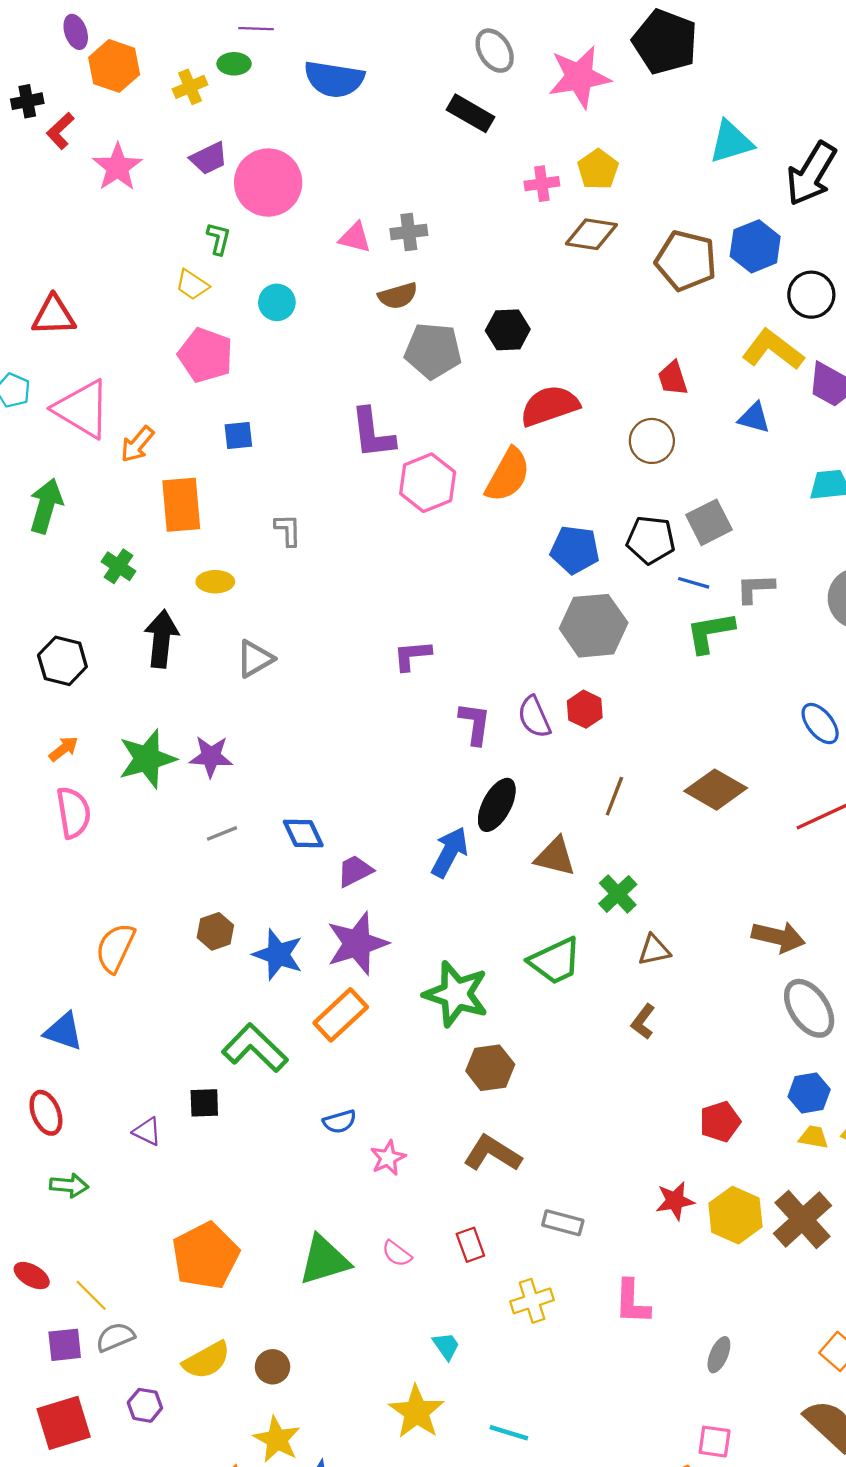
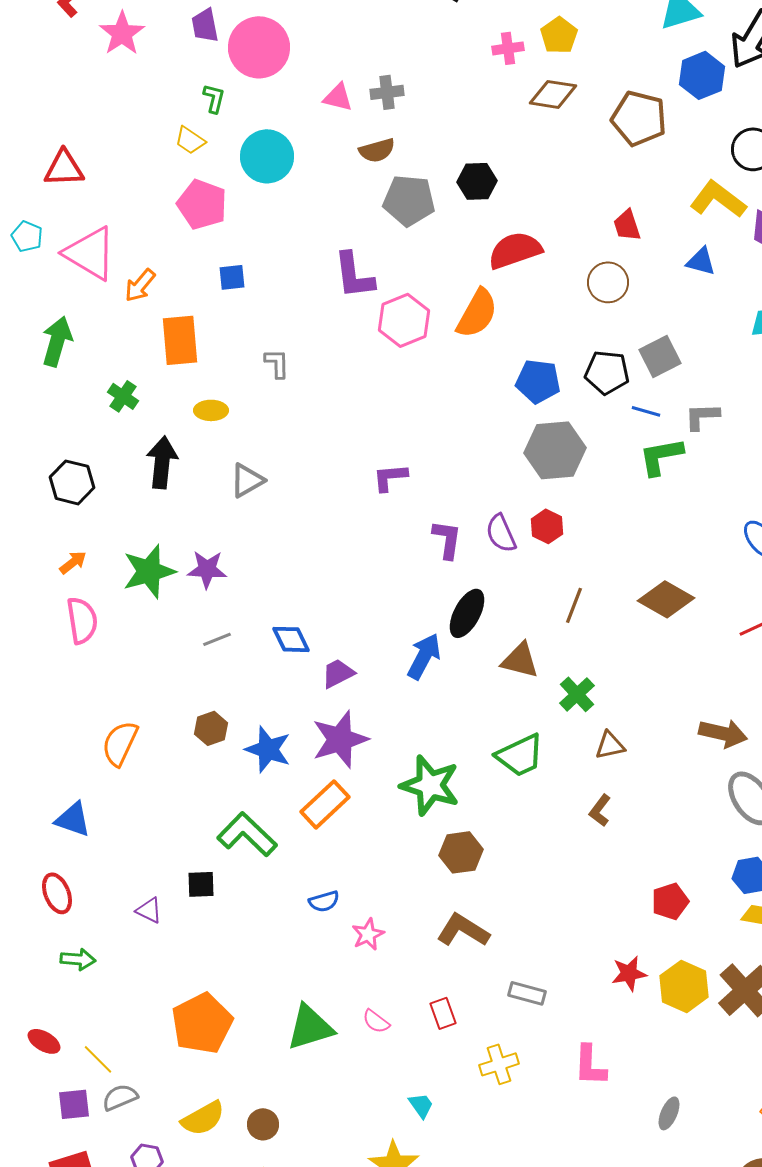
purple trapezoid: (209, 158) -> (205, 25), turned 105
blue hexagon: (755, 246) -> (702, 75), moved
cyan circle: (277, 302) -> (267, 156), size x1.6

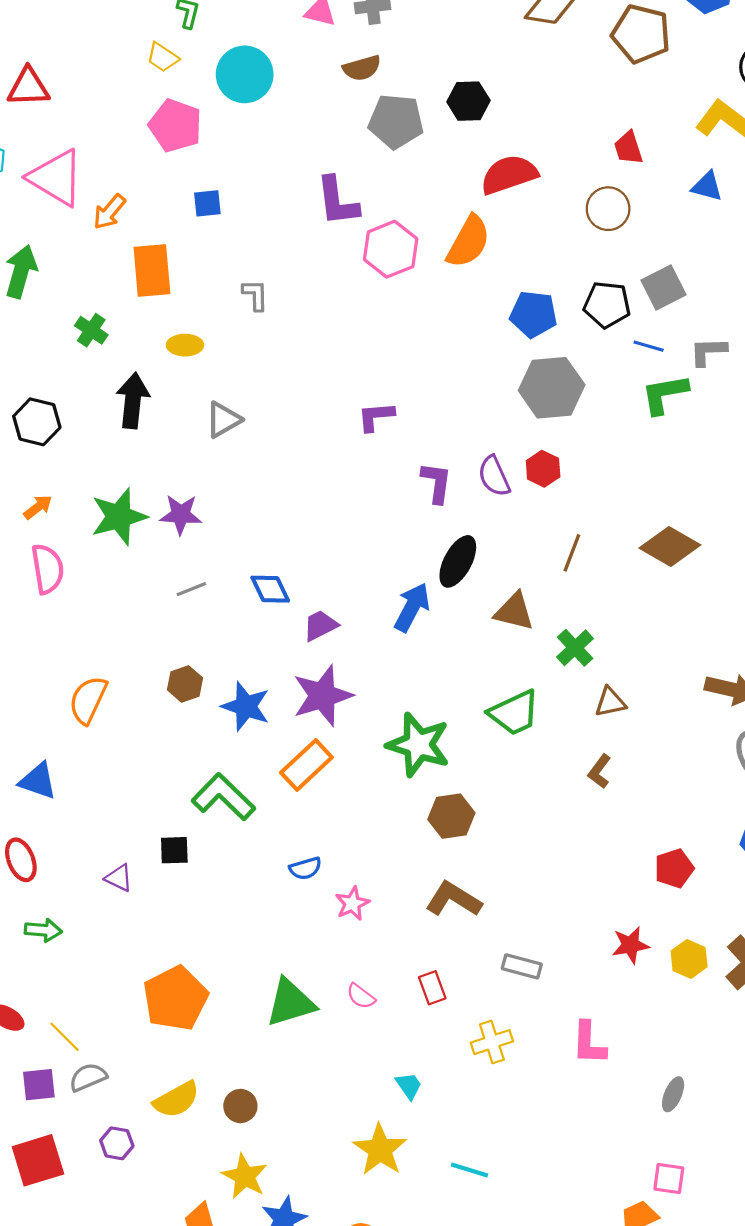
yellow hexagon: (684, 986) -> (689, 959), size x0.7

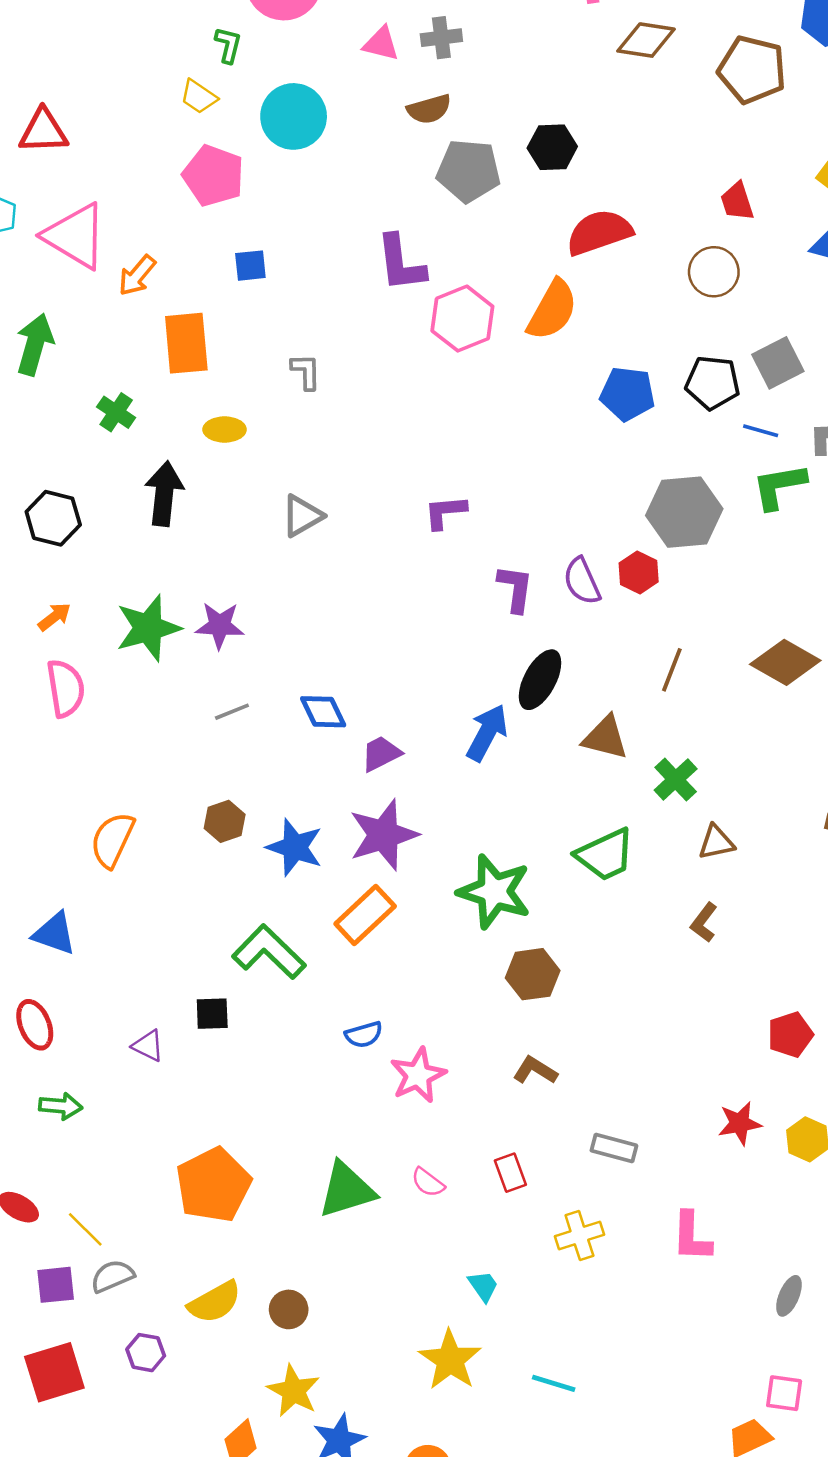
gray hexagon: (552, 388) -> (684, 512), moved
gray triangle: (223, 420) -> (302, 516), moved
brown L-shape: (454, 899) -> (535, 1070), size x0.7
pink star: (352, 904) -> (418, 1075), size x1.4

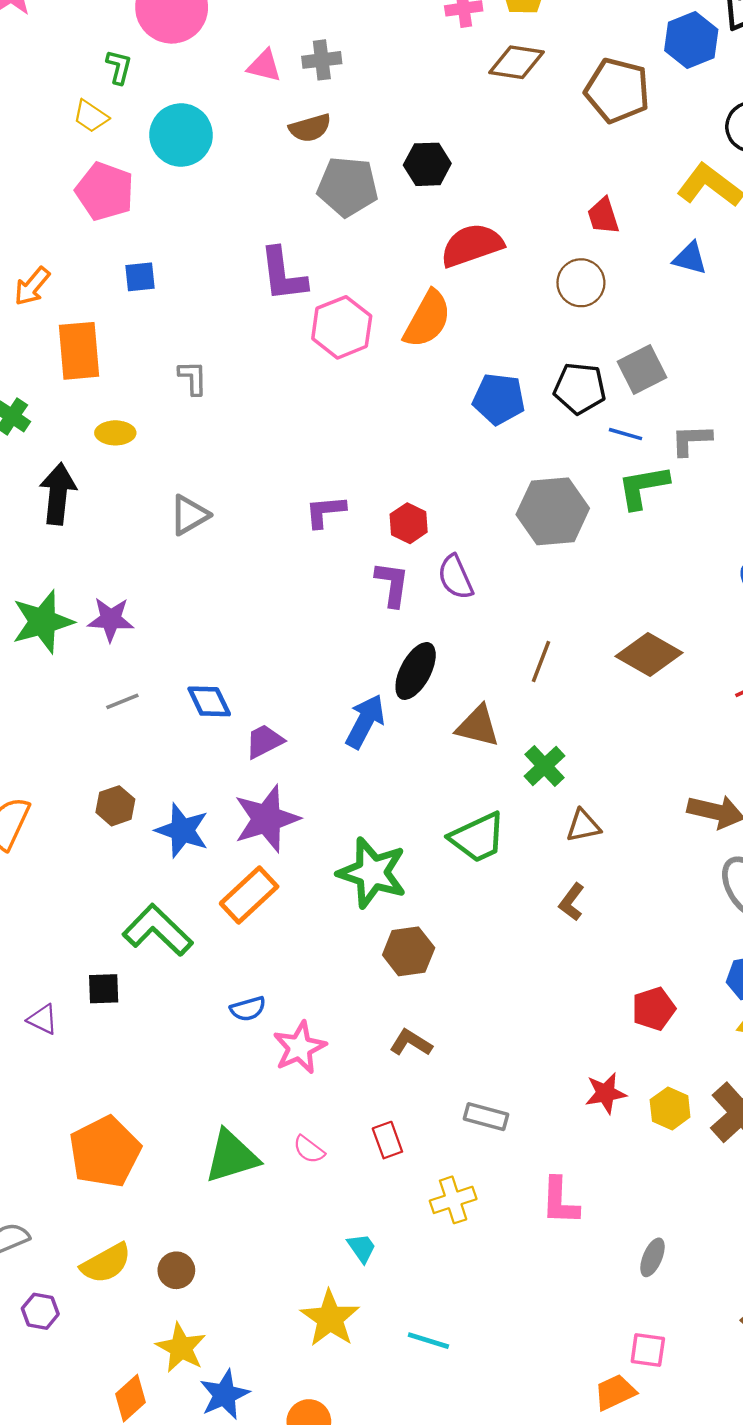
red hexagon: (639, 572) -> (409, 523), moved

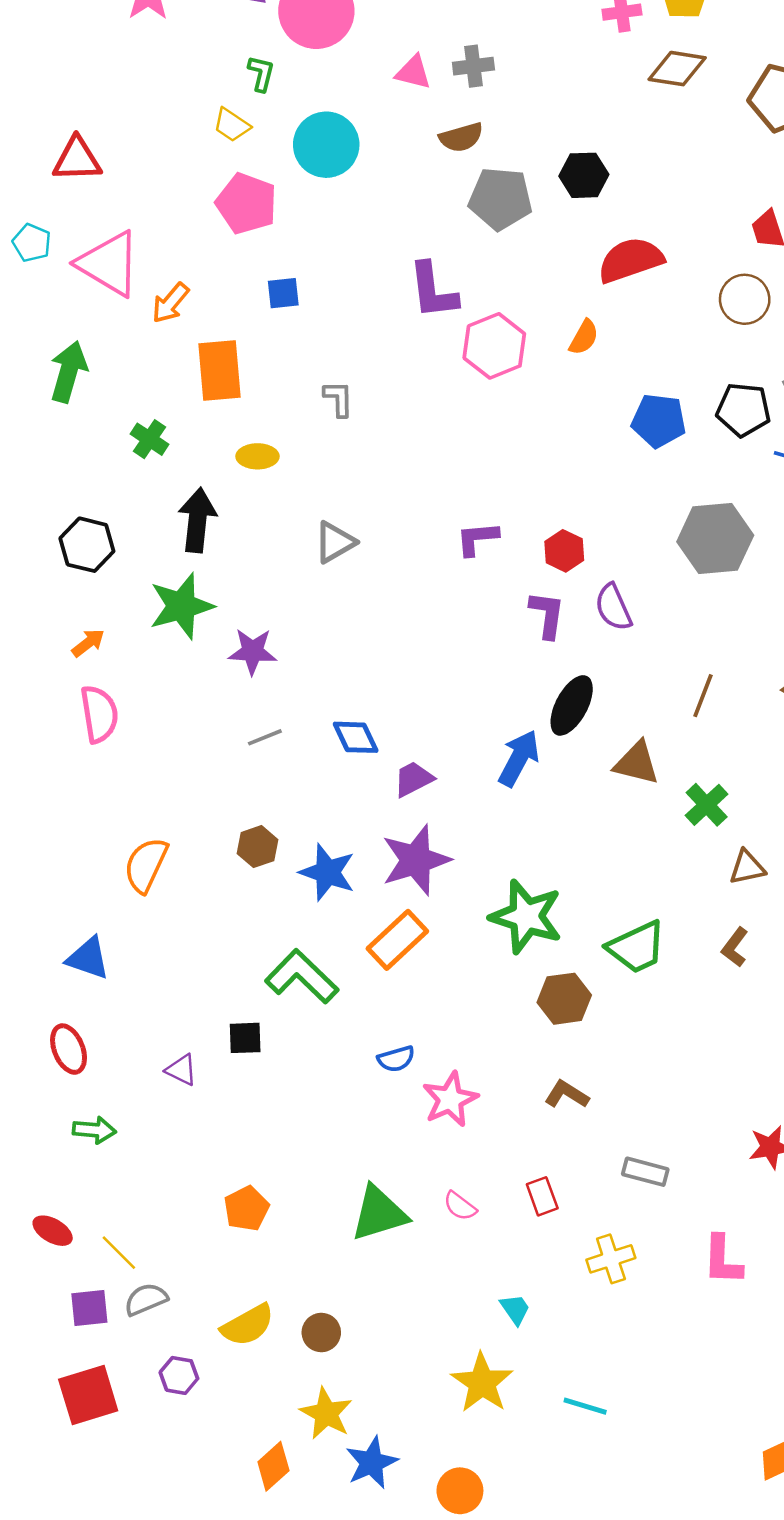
orange semicircle: (427, 319) -> (584, 337), size x0.6
green star: (43, 622) -> (181, 606), moved
green trapezoid: (478, 838) -> (637, 947), moved
orange pentagon: (105, 1152) -> (246, 1209), size x0.6

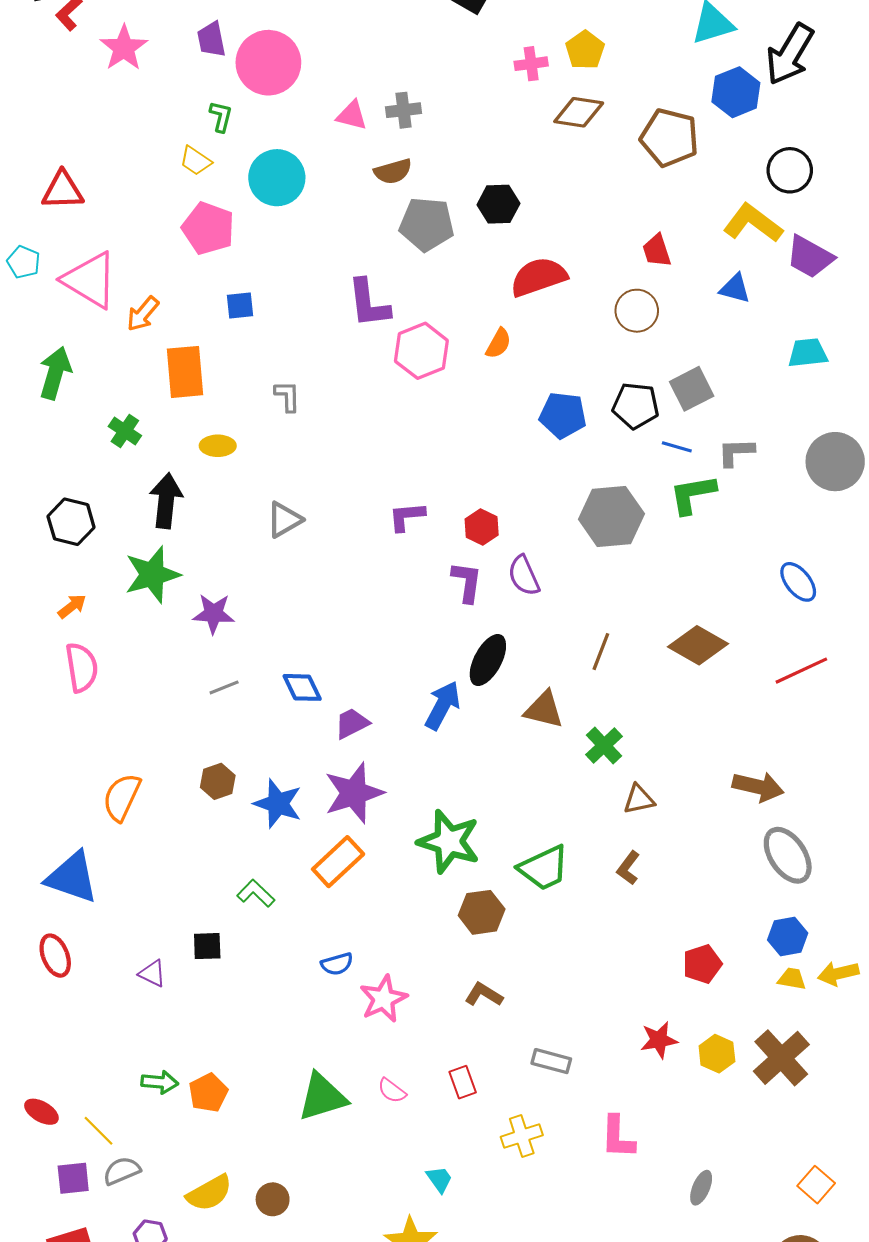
blue triangle: (88, 958) -> (72, 877), size x1.4
green L-shape: (302, 977) -> (256, 893), size x0.6
green arrow: (94, 1130) -> (160, 1082), moved

